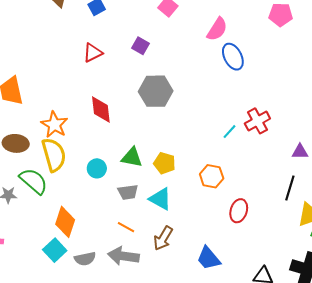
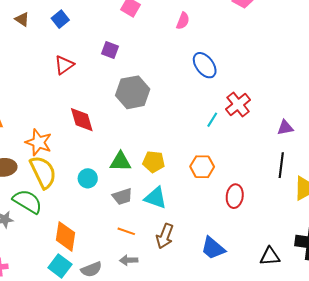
pink semicircle: (217, 29) -> (183, 21), size x0.7
blue ellipse: (233, 57) -> (205, 65), moved
gray arrow: (123, 256) -> (129, 260), size x0.6

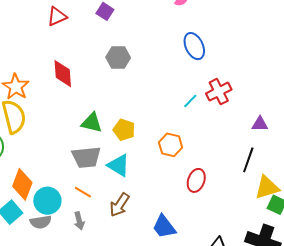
gray hexagon: (133, 92) -> (118, 58), size x0.7
cyan circle: (88, 178) -> (47, 201), moved, size x1.4
gray trapezoid: (122, 197) -> (86, 157), size x1.4
gray arrow: (129, 260) -> (79, 221), turned -114

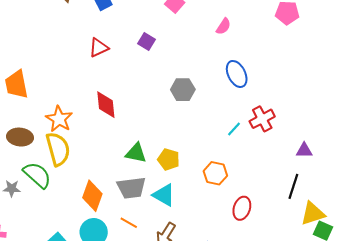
gray hexagon: (118, 58) -> (183, 90), moved
orange diamond: (22, 184) -> (92, 196), moved

